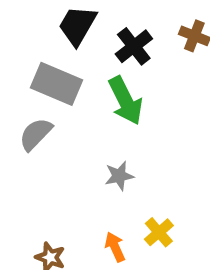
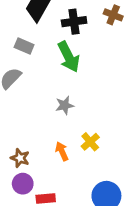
black cross: (134, 46) -> (74, 22), turned 30
gray rectangle: (56, 84) -> (24, 46), size x0.6

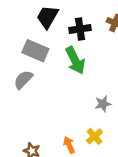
gray rectangle: (24, 46) -> (35, 51), size x1.5
gray star: (65, 105) -> (103, 104), moved

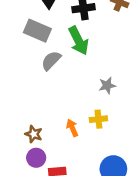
gray semicircle: (23, 80) -> (51, 61), moved
yellow cross: (94, 136) -> (98, 119), turned 35

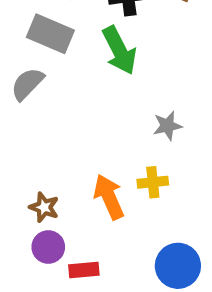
gray semicircle: (51, 61) -> (27, 84), moved
orange arrow: (72, 128) -> (109, 197), size x1.5

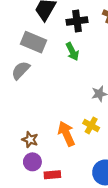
green arrow: (119, 50) -> (72, 52), size x0.7
yellow cross: (153, 182) -> (91, 125), turned 35

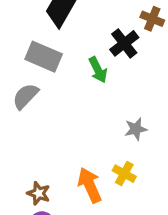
black cross: (77, 21) -> (124, 43), moved, turned -30

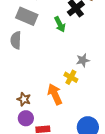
gray semicircle: (25, 96) -> (16, 40), turned -42
yellow cross: (124, 174) -> (71, 77), moved

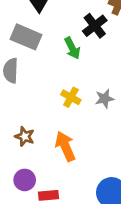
yellow cross: (71, 77) -> (71, 97), moved
brown star: (24, 99) -> (25, 136), moved

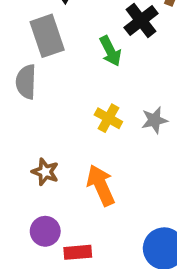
gray rectangle: (26, 37) -> (47, 36), turned 48

